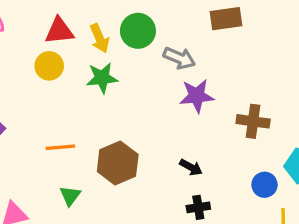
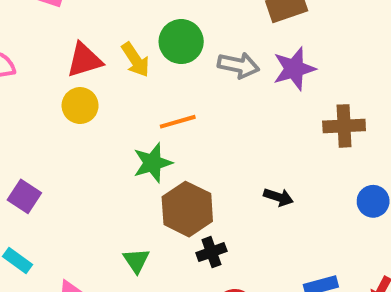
green star: (102, 78) -> (153, 163), moved
purple star: (197, 96) -> (294, 69), moved
orange line: (60, 147) -> (178, 122), moved
black cross: (198, 207) -> (211, 252), moved

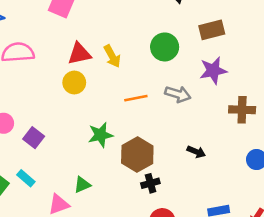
green circle: (181, 42) -> (165, 47), moved
gray arrow: (238, 65) -> (178, 94), moved
green star: (153, 163) -> (101, 135), moved
green triangle: (136, 261) -> (82, 185), moved, turned 36

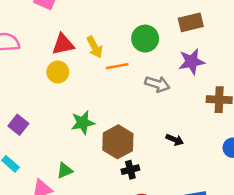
orange line: (136, 98) -> (117, 66), moved

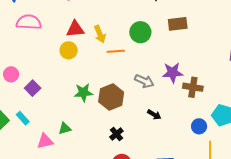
purple star: (192, 62) -> (173, 73), moved
gray arrow: (157, 84) -> (144, 81), moved
brown hexagon: (118, 142) -> (111, 97), moved
black cross: (130, 170) -> (116, 134), turned -32

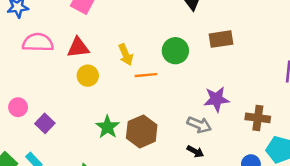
red triangle: (75, 29) -> (78, 48), moved
gray arrow: (144, 81) -> (199, 125), moved
brown cross: (193, 87) -> (258, 118), moved
green star: (83, 93) -> (108, 127), turned -30

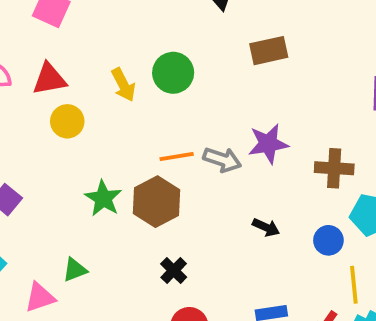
green circle: (175, 51) -> (173, 73), moved
orange line: (146, 75) -> (177, 157), moved
gray arrow: (199, 125) -> (222, 160), moved
black arrow: (195, 151) -> (266, 227), moved

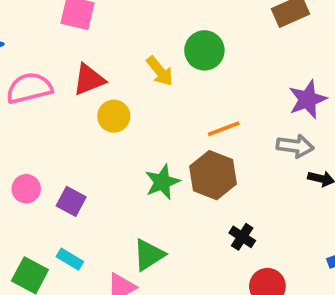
gray arrow: (222, 160) -> (295, 146), moved
green star: (103, 198) -> (162, 182), turned 30
green triangle: (75, 270) -> (149, 255), size x1.4

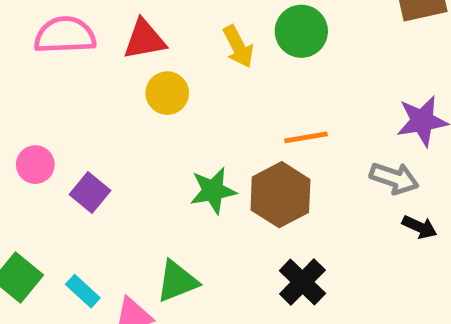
black cross: (242, 237) -> (302, 282), size x1.4
cyan rectangle: (70, 259) -> (83, 291), moved

